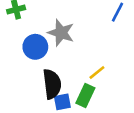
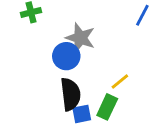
blue circle: (35, 47) -> (66, 56), moved

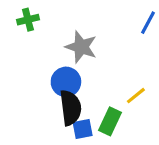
blue circle: (66, 56) -> (66, 82), moved
yellow line: (120, 82) -> (136, 96), moved

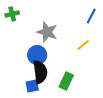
yellow line: (136, 96) -> (83, 45), moved
blue square: (83, 129) -> (32, 86), moved

